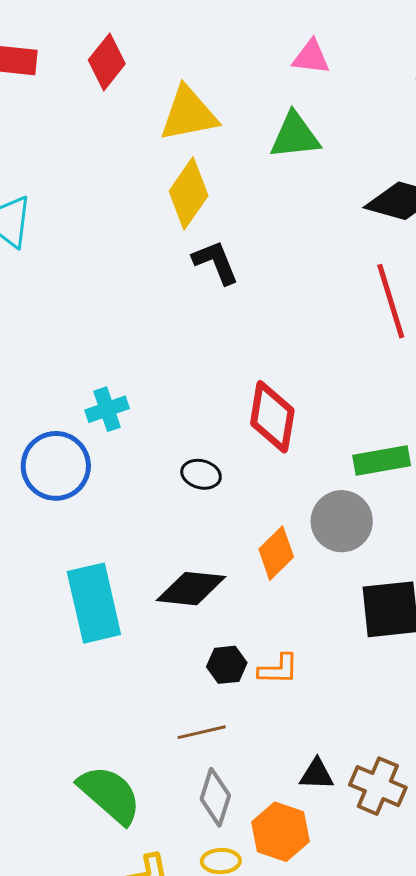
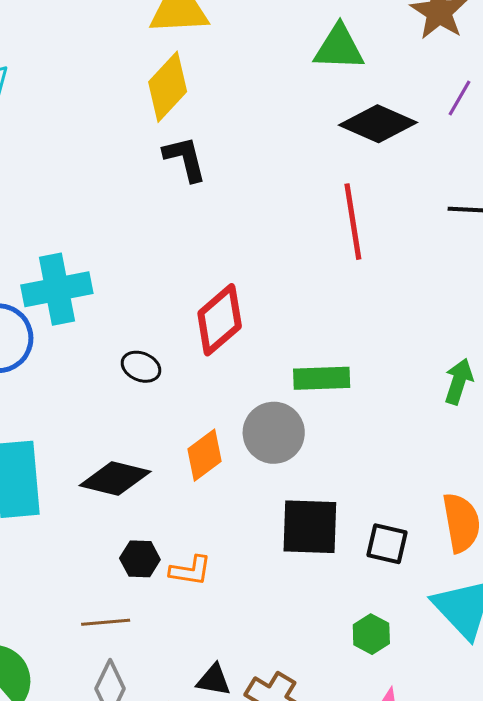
green triangle: (295, 136) -> (339, 48), moved
cyan cross: (107, 409) -> (57, 289), size x1.6
red diamond: (272, 417) -> (220, 320), turned 32

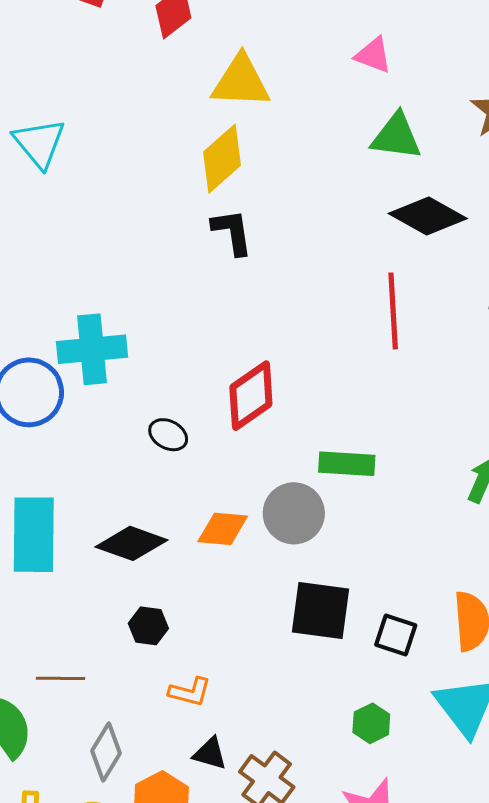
orange diamond: (204, 455) -> (223, 529), turned 36
orange L-shape: (190, 571) -> (190, 692), moved
brown line: (106, 622) -> (61, 678), moved

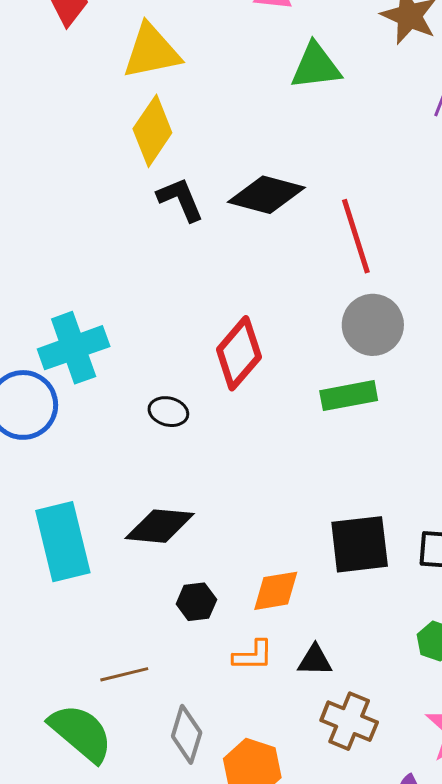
black diamond: (428, 216) -> (266, 195), moved
gray circle: (294, 513) -> (373, 325), moved
orange diamond: (223, 529) -> (276, 591), moved
black triangle: (210, 754) -> (315, 660), moved

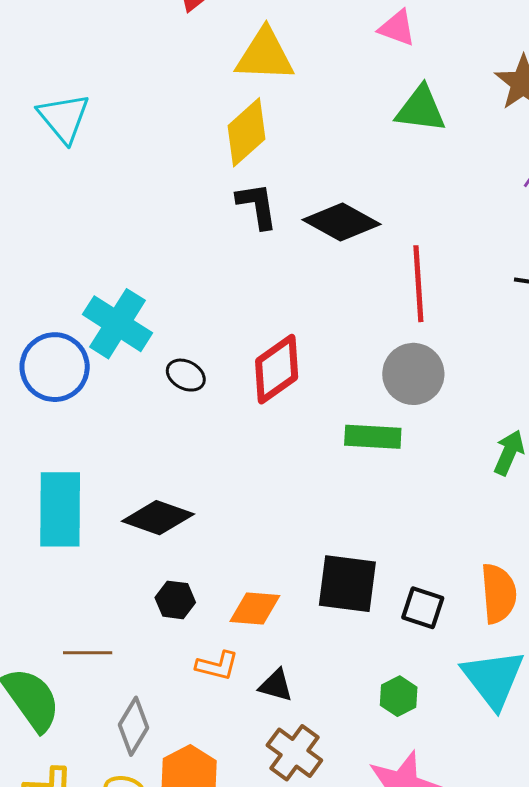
cyan cross: (74, 348) -> (118, 324), turned 38
black ellipse: (168, 412) -> (186, 375), moved

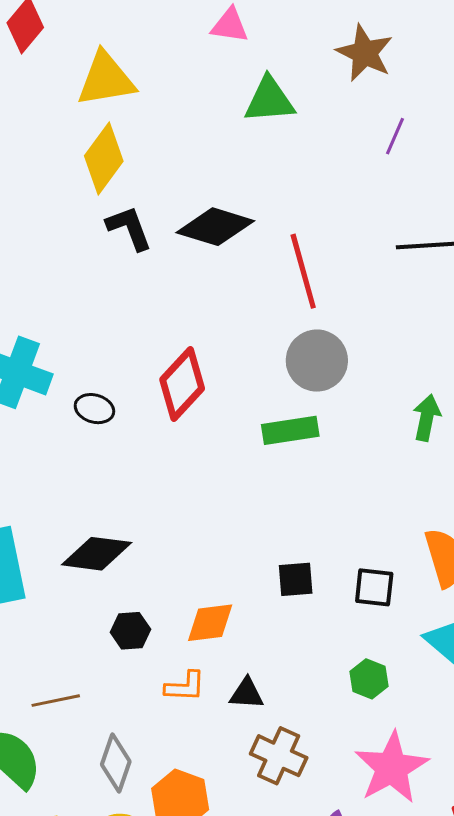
black square: (347, 584) -> (296, 579), size x0.6

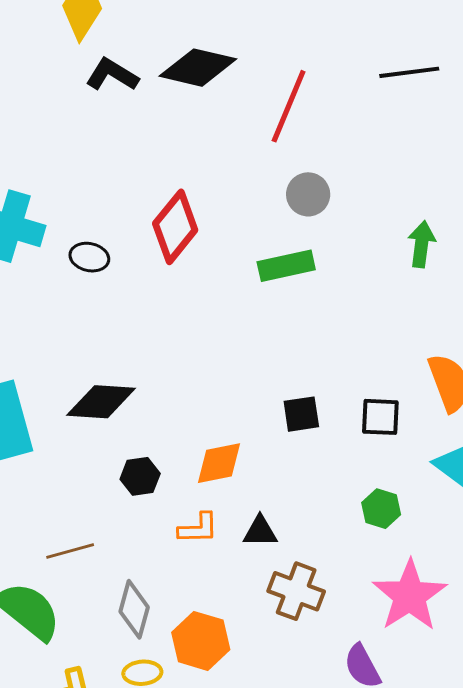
black L-shape: (129, 228) -> (112, 75), turned -34
red line: (303, 271) -> (289, 106), turned 42
gray circle: (317, 361) -> (308, 194), size x0.7

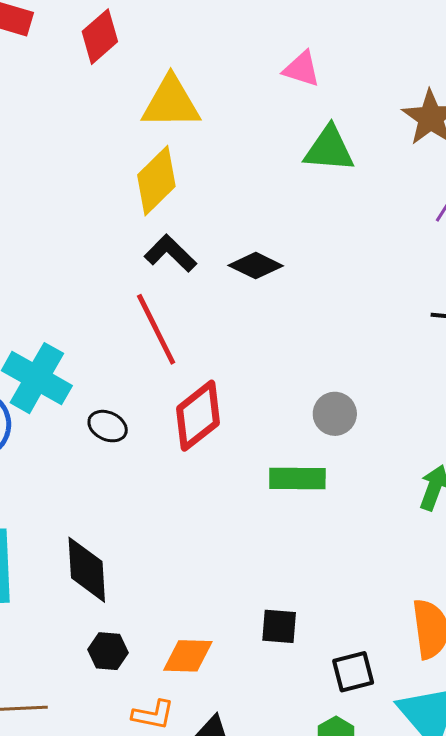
black diamond: (198, 68) -> (256, 266), size x0.7
red line: (289, 106) -> (156, 329), moved, turned -62
black diamond: (101, 402) -> (87, 570), turned 70
black square: (380, 417) -> (353, 672), moved, turned -30

